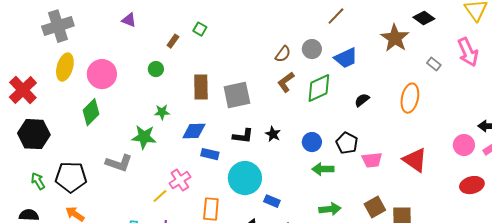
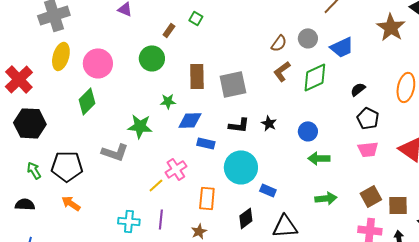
green circle: (156, 69) -> (152, 58), size x1.6
green star: (162, 112) -> (168, 101), moved
black pentagon: (347, 143) -> (368, 118), moved

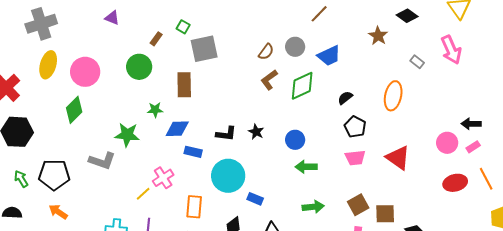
brown star: (391, 27) -> (378, 36), size x0.7
gray square: (233, 84) -> (204, 49), moved

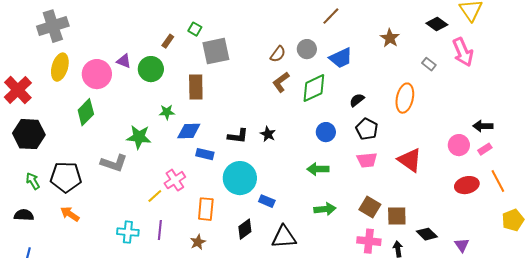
black diamond: (407, 16) -> (437, 24), moved
purple triangle: (112, 18) -> (124, 61), moved
blue circle: (295, 140) -> (326, 132), moved
brown square: (358, 205) -> (370, 207), turned -30

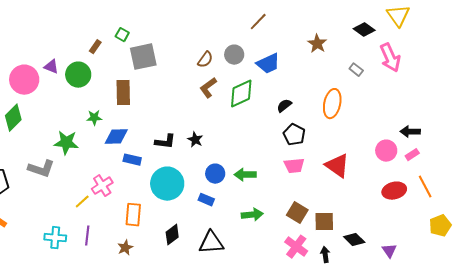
blue circle: (326, 132) -> (215, 174), moved
blue rectangle: (267, 201) -> (206, 200), moved
pink cross: (369, 241) -> (296, 247), turned 30

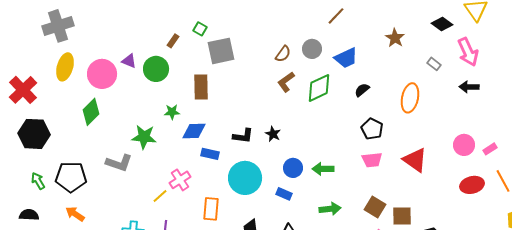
black semicircle: (284, 106) -> (362, 90), moved
black arrow: (410, 132) -> (469, 87), moved

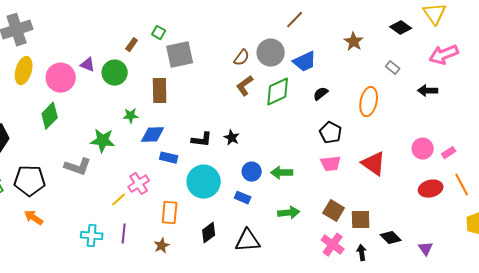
gray circle: (312, 49) -> (271, 53), size x1.4
pink arrow: (468, 52) -> (444, 55), moved, turned 92

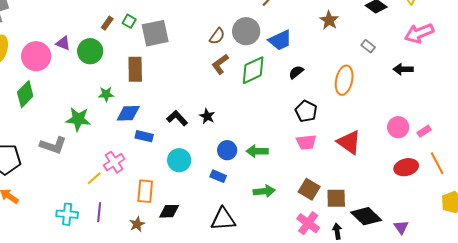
green square: (159, 33) -> (129, 21), moved
black L-shape: (202, 140) -> (177, 118), turned -140
cyan circle: (204, 182) -> (179, 160), size x0.7
black diamond: (209, 233) -> (169, 211), moved, turned 35
black diamond: (391, 238) -> (366, 216), size x1.4

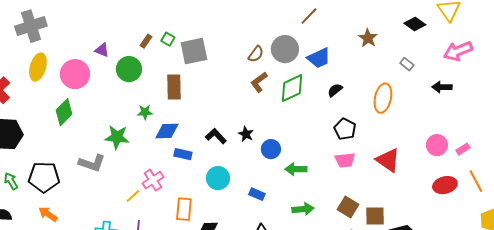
purple triangle: (63, 43) -> (102, 50), moved
blue circle: (227, 150) -> (271, 149), moved

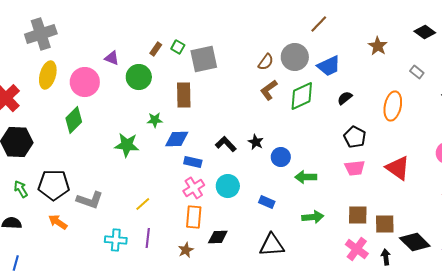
gray L-shape: (92, 163) -> (90, 200), moved
pink cross: (153, 180) -> (194, 188), moved
brown square: (348, 207) -> (358, 215), turned -30

